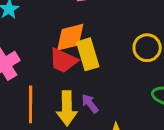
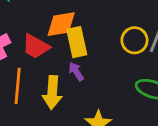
red trapezoid: (63, 60) -> (36, 46), moved
purple arrow: (90, 104) -> (76, 72), moved

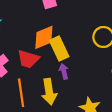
purple arrow: (76, 72) -> (64, 71), turned 32

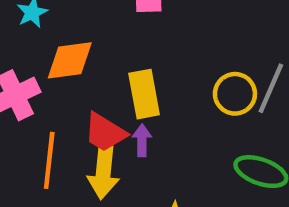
orange diamond: (44, 37) -> (70, 60), moved
red trapezoid: (28, 59) -> (105, 132), moved

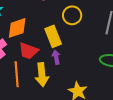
yellow circle: (235, 94) -> (72, 15), moved
red trapezoid: (105, 132) -> (28, 51), moved

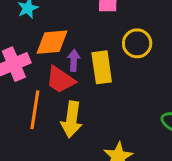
purple arrow: (56, 57) -> (74, 60), moved

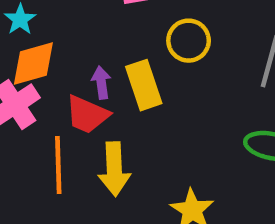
orange diamond: (52, 42) -> (33, 64), moved

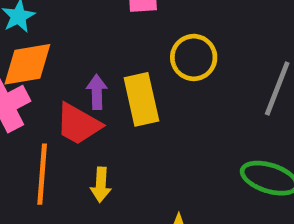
yellow arrow: (114, 169) -> (101, 185), size x0.6

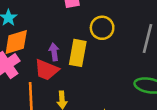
yellow rectangle: (141, 99) -> (78, 53), turned 30

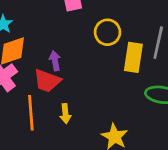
yellow rectangle: (78, 53) -> (133, 57), moved

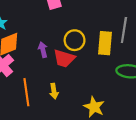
yellow circle: (107, 32) -> (75, 40), moved
red trapezoid: (47, 81) -> (64, 58), moved

